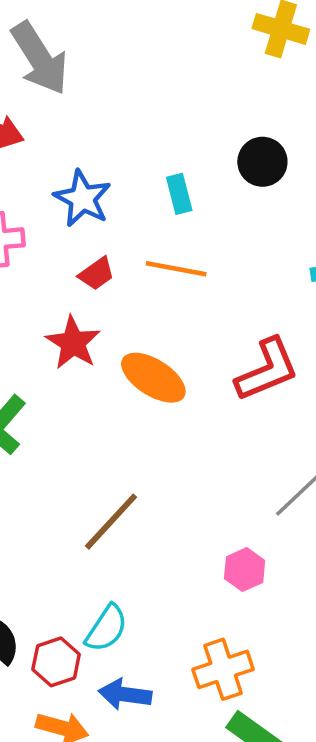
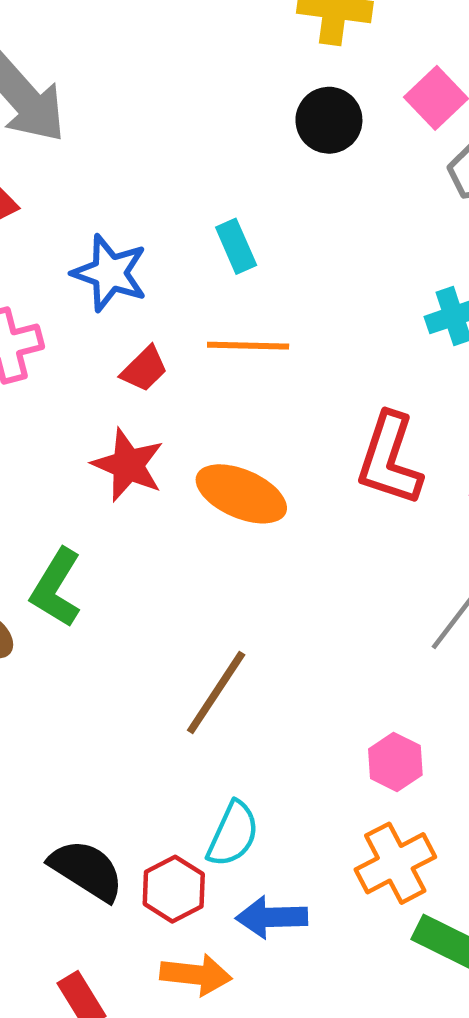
black circle: (262, 162) -> (329, 120), moved
red L-shape: (267, 370) -> (389, 459), turned 140
pink hexagon: (245, 570) -> (395, 762), moved

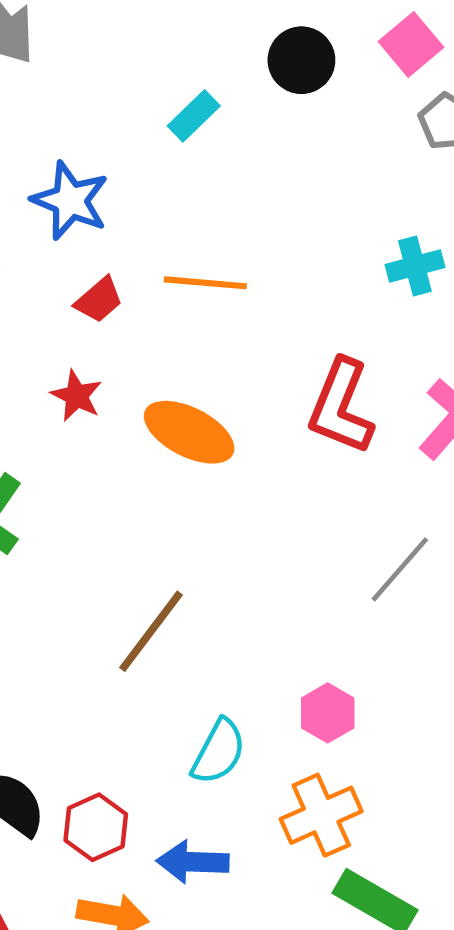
cyan rectangle: (236, 246) -> (194, 116), moved, turned 66
red star: (128, 465) -> (76, 396), size x0.7
cyan semicircle: (233, 834) -> (219, 752), moved

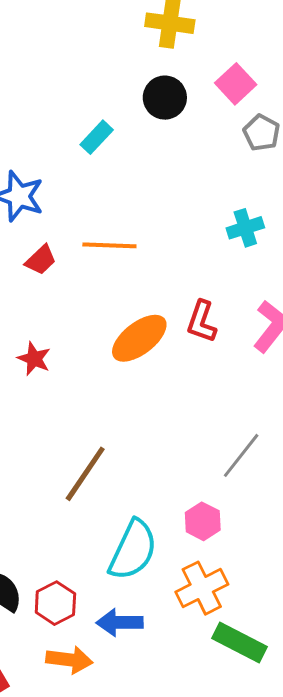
red star: (76, 396) -> (34, 359), moved
red L-shape: (341, 407) -> (202, 322), size x0.7
orange ellipse: (189, 432) -> (139, 338), moved, turned -62
gray line: (400, 569) -> (241, 455), moved
cyan semicircle: (219, 752) -> (133, 550), size x1.4

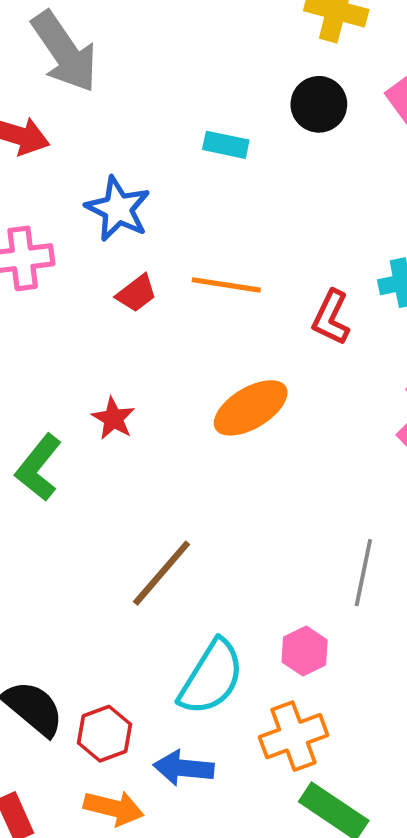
cyan rectangle: (97, 137) -> (226, 145), turned 52
red L-shape: (202, 322) -> (331, 317), moved
gray line: (241, 455) -> (363, 573), turned -33

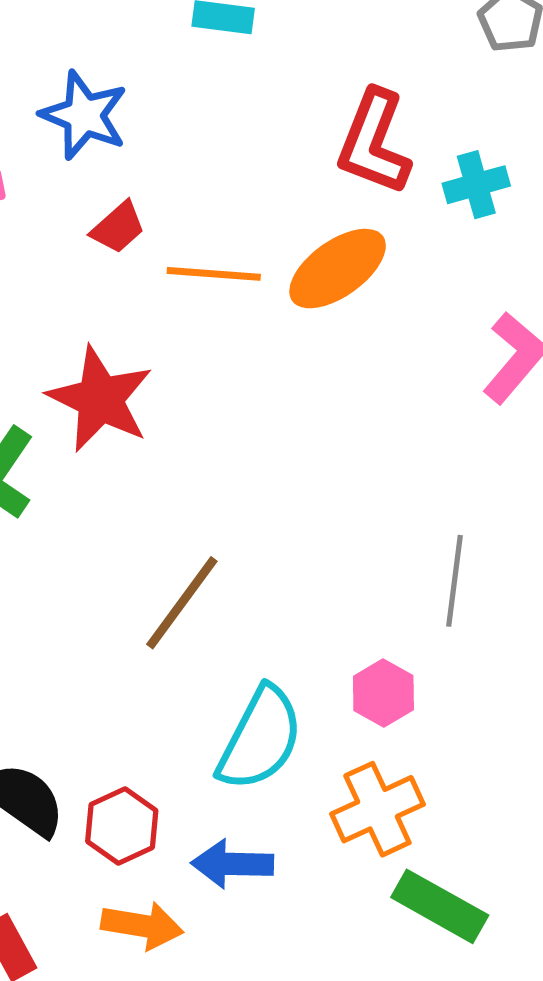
orange line: (226, 285) -> (214, 274), moved
red L-shape: (331, 317) -> (374, 142), moved, size x1.4
orange ellipse: (251, 408) -> (338, 269), moved
red star: (113, 418) -> (100, 399), size x1.8

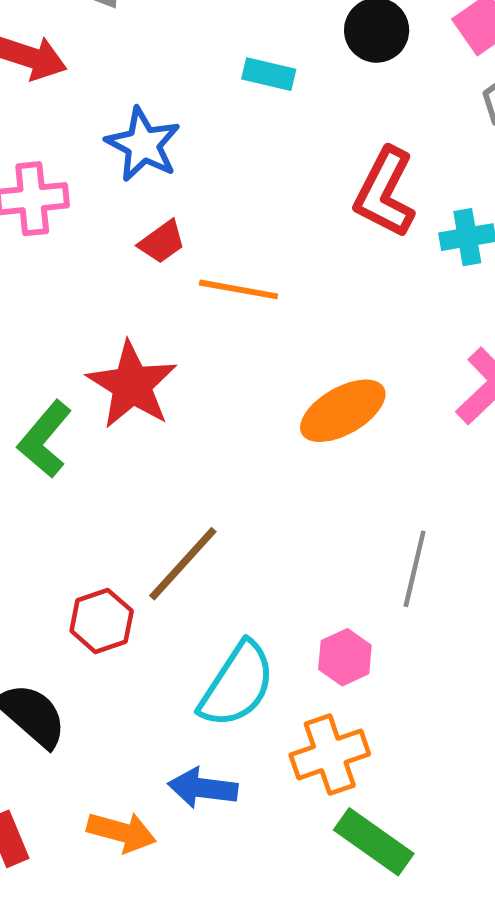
orange ellipse: (338, 269) -> (343, 411), moved
red hexagon: (122, 826) -> (102, 621), moved

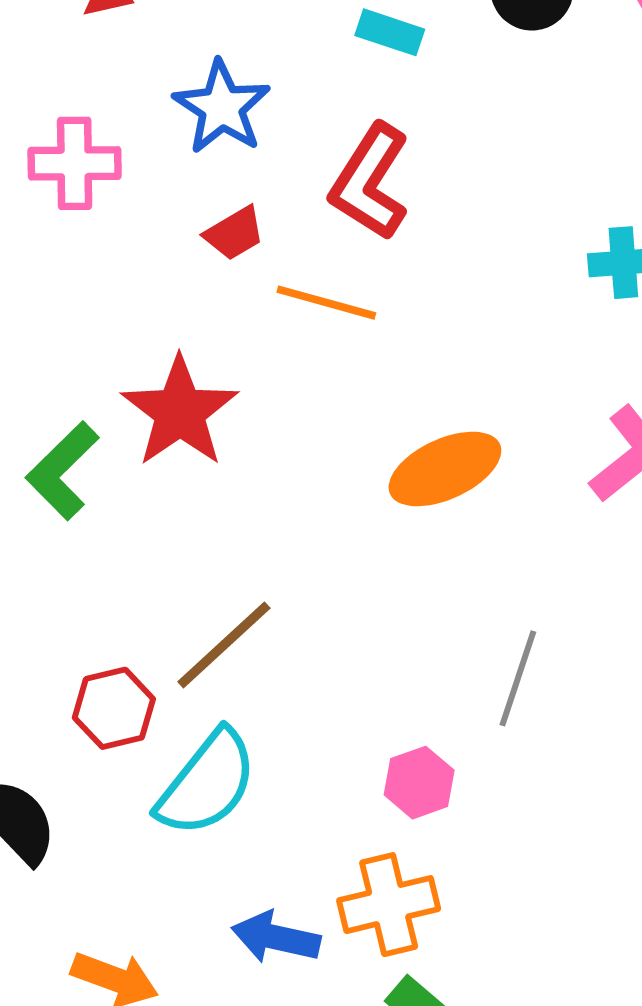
red L-shape: (385, 193) -> (370, 182), moved
cyan semicircle: (237, 685) -> (207, 783), moved
blue arrow: (203, 788) -> (276, 937), moved

